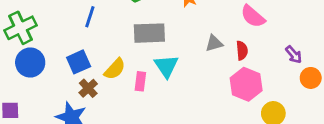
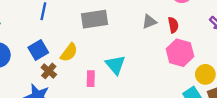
cyan triangle: (166, 66) -> (115, 65), moved
pink rectangle: (140, 81) -> (91, 79), moved

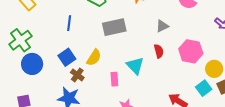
red semicircle: (173, 25) -> (159, 51), moved

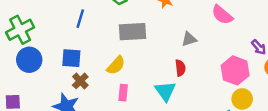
pink hexagon: (191, 51) -> (235, 70), moved
blue square: (67, 57) -> (71, 58), turned 30
yellow semicircle: (94, 58) -> (116, 65), moved
cyan triangle: (135, 66) -> (165, 91), moved

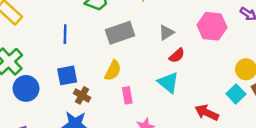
gray triangle: (189, 39) -> (166, 33), moved
red semicircle: (180, 68) -> (177, 56), turned 70
pink hexagon: (235, 70) -> (212, 26), moved

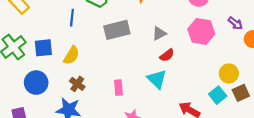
blue line: (65, 34) -> (72, 18), moved
yellow semicircle: (113, 70) -> (71, 55), moved
blue square: (67, 75) -> (43, 48), moved
blue circle: (26, 88) -> (36, 83), moved

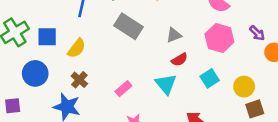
gray rectangle: (117, 30) -> (129, 26), turned 40
pink rectangle: (118, 88) -> (123, 89), turned 48
cyan square: (218, 95) -> (210, 78), moved

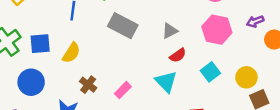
purple arrow: (257, 33) -> (255, 21), turned 119
brown cross: (79, 80) -> (88, 85), moved

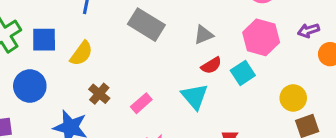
cyan square: (210, 72) -> (243, 73), moved

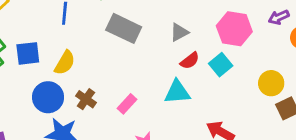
blue circle: (30, 86) -> (48, 97), moved
cyan triangle: (195, 97) -> (177, 92), turned -48

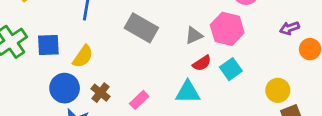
pink hexagon: (234, 29) -> (227, 29), moved

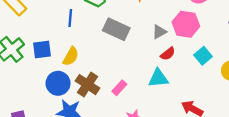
cyan square: (231, 69) -> (203, 56), moved
brown cross: (100, 93) -> (87, 85), size x1.5

